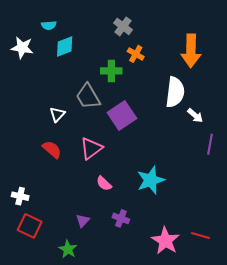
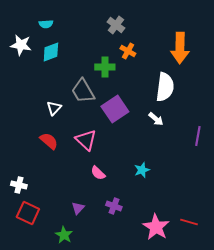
cyan diamond: (65, 47) -> (51, 52), moved
white arrow: (195, 116) -> (156, 119), moved
pink triangle: (91, 148) -> (86, 140), turned -40
cyan star: (151, 180) -> (142, 170), size x0.6

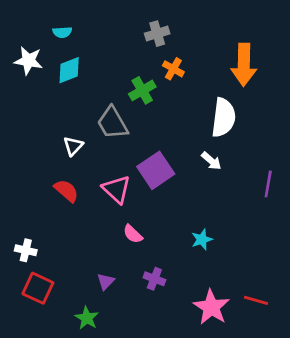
gray cross: (116, 25) -> (157, 34), turned 36
green cross: (105, 67) -> (142, 90), turned -30
purple square: (115, 109) -> (156, 170), moved
cyan star: (142, 170) -> (202, 239), moved

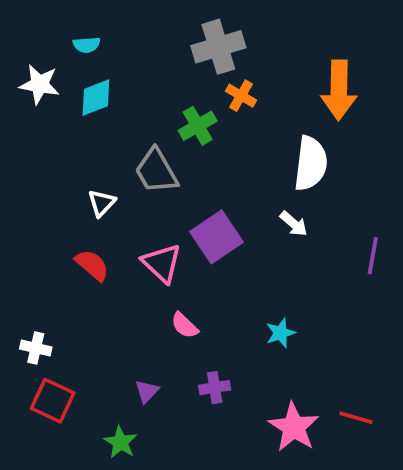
gray cross: (157, 34) -> (218, 47), size x1.5
purple cross: (154, 279) -> (215, 388), turned -30

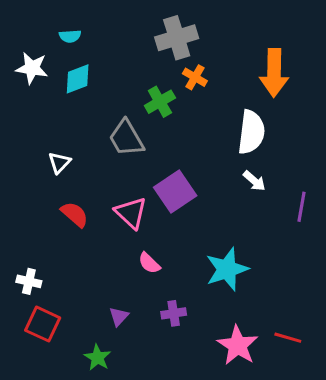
white triangle: (102, 203) -> (59, 163), moved
white arrow: (294, 224) -> (254, 181), moved
cyan star: (281, 333) -> (227, 269), size x1.8

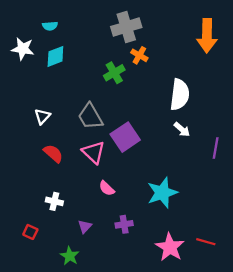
orange arrow: (274, 73) -> (207, 36), moved
gray trapezoid: (126, 138) -> (90, 116), moved
white cross: (29, 281) -> (54, 201), moved
red square: (43, 324) -> (30, 232), size x0.6

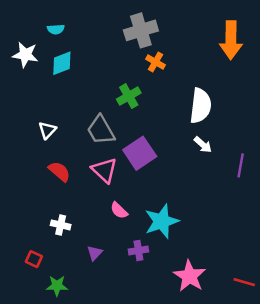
green cross: (114, 73) -> (129, 96), moved
cyan star: (162, 193) -> (162, 221), moved
red line: (206, 242) -> (244, 282), moved
green star: (70, 256) -> (57, 286), moved, turned -30

